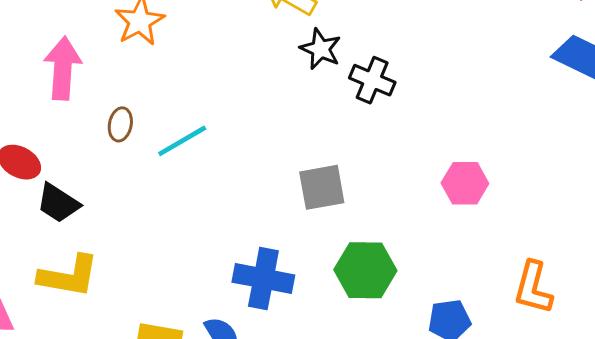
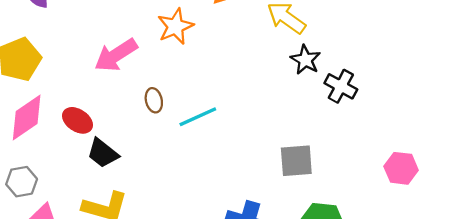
pink arrow: (63, 68) -> (116, 55), turned -132
brown ellipse: (120, 124) -> (154, 100), turned -30

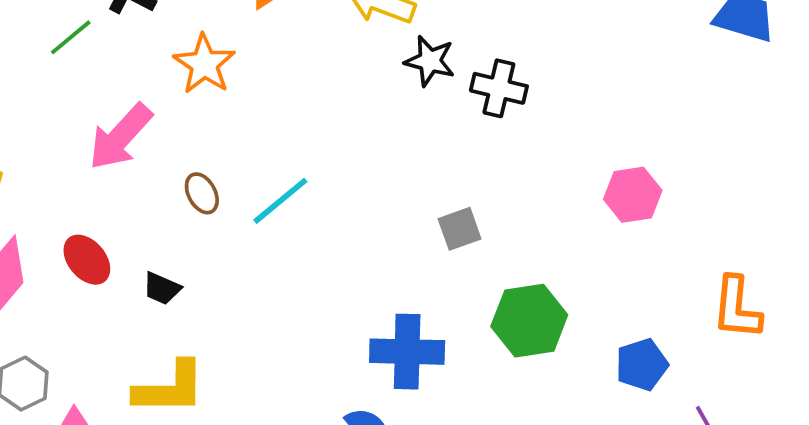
red ellipse: (78, 120) -> (87, 260), turned 32
black trapezoid: (103, 153) -> (162, 288), moved, size x0.7
gray square: (296, 161) -> (460, 229), size x0.7

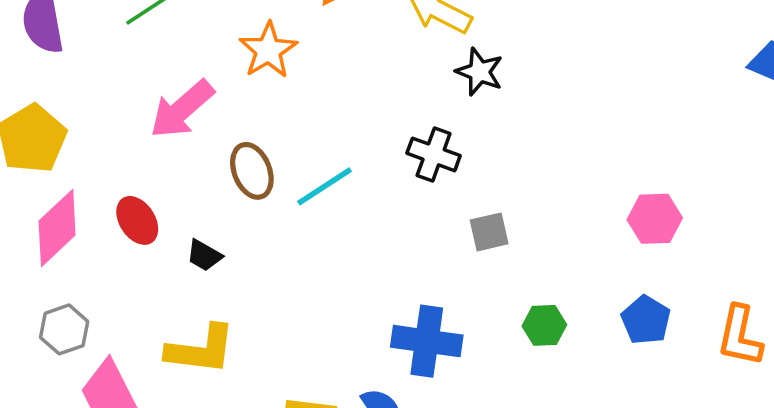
black cross: (499, 88) -> (434, 154), moved
brown ellipse: (202, 193) -> (252, 171), size x1.4
green hexagon: (529, 321) -> (544, 325), size x0.6
blue pentagon: (642, 365) -> (646, 320), moved, turned -30

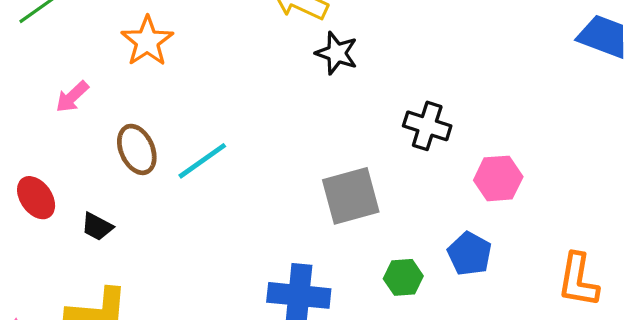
pink arrow: (182, 109) -> (72, 97), size x0.6
black cross: (434, 154) -> (427, 126), moved
gray square: (489, 232) -> (351, 196), size x1.6
blue pentagon: (646, 320) -> (470, 254), moved

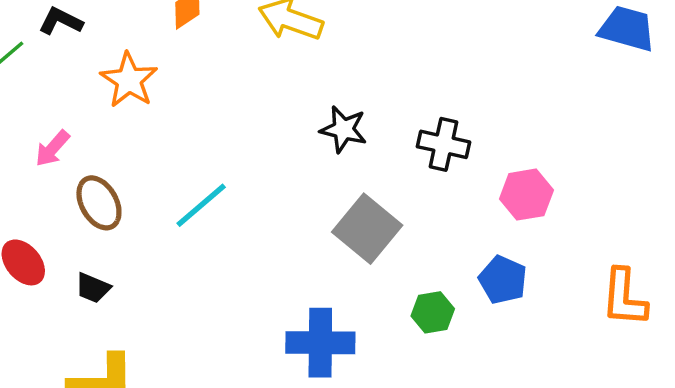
black star: (337, 53) -> (343, 129), moved
brown ellipse: (137, 149) -> (99, 203), moved
gray square: (351, 196) -> (367, 229), turned -30

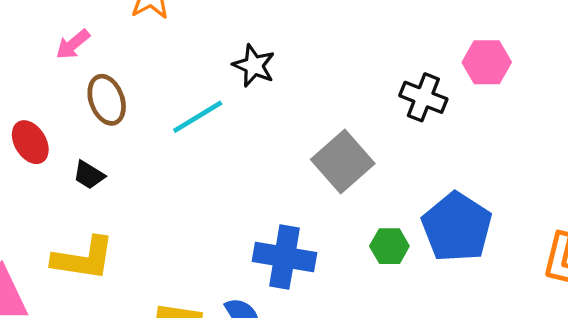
black star: (343, 129) -> (254, 66), moved
pink hexagon: (526, 195) -> (487, 62), moved
blue pentagon: (503, 280) -> (457, 227), size x1.6

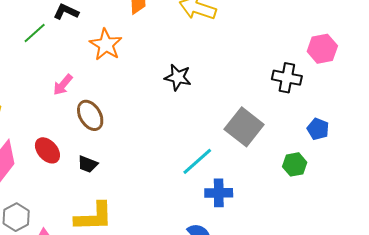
cyan line: (198, 117) -> (197, 161), moved
blue pentagon: (457, 227) -> (318, 129), moved, size x0.5
green hexagon: (389, 246) -> (295, 164), moved
blue cross: (284, 257) -> (219, 193), size x0.7

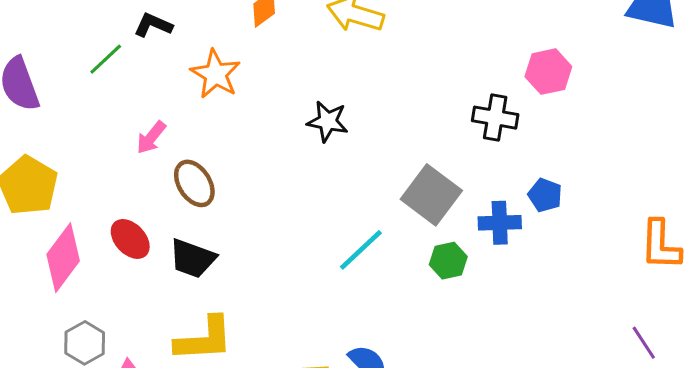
black trapezoid: (88, 164) -> (192, 258), size x1.5
green hexagon: (295, 164) -> (448, 261), moved
blue cross: (219, 193) -> (500, 223), moved

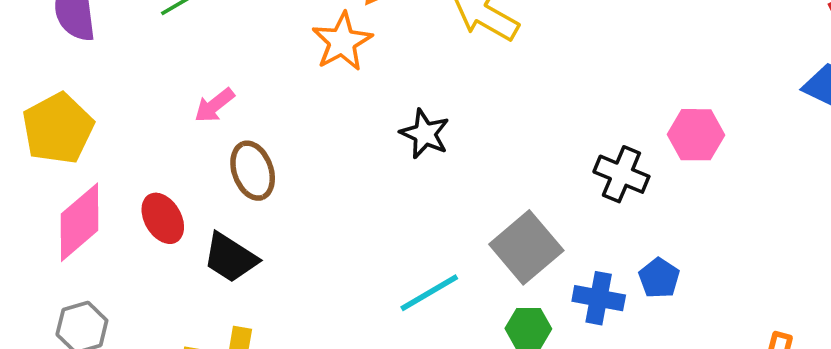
orange star: (216, 74) -> (342, 42), moved

